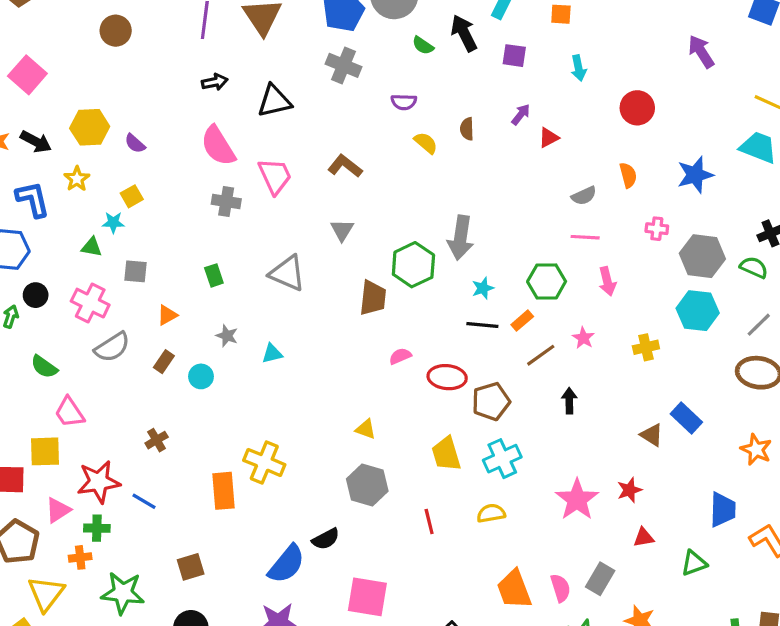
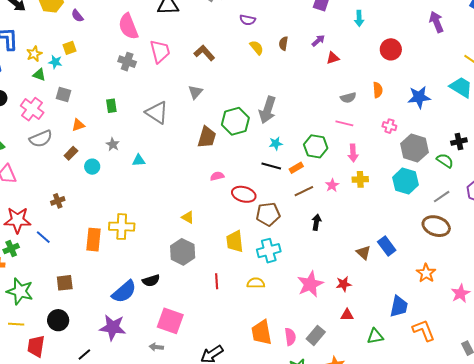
yellow star: (77, 179) -> (34, 54), moved
yellow cross: (646, 347) -> (360, 179), moved
yellow cross: (264, 462) -> (122, 227), turned -30
green cross: (97, 528) -> (11, 249), turned -35

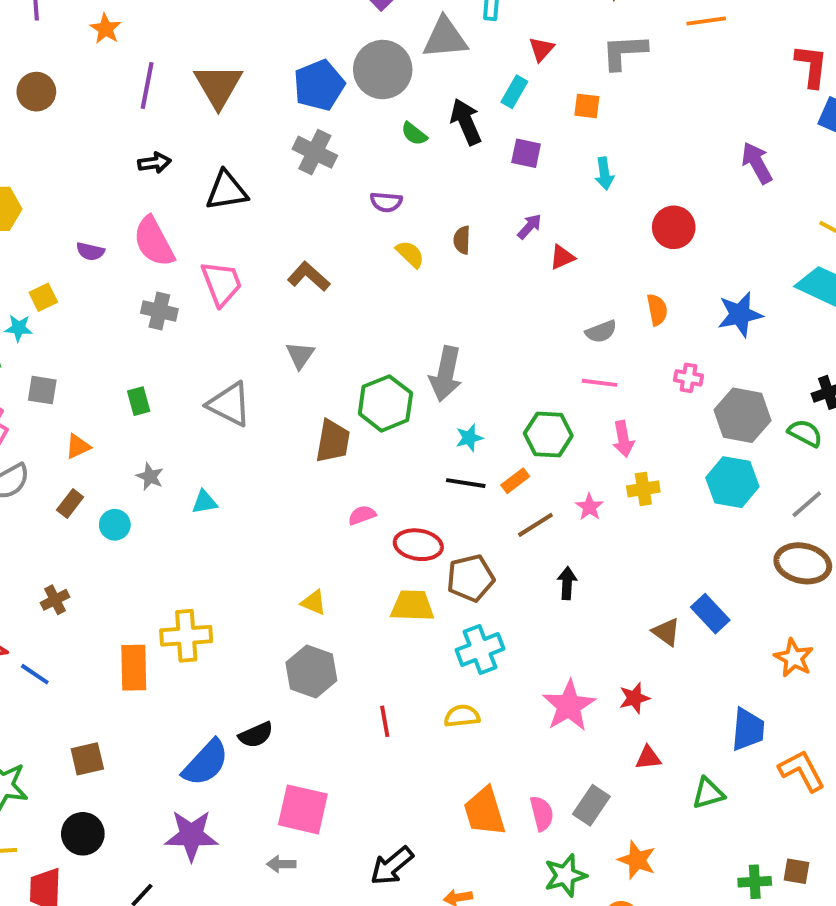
purple semicircle: (77, 16) -> (90, 251), moved, turned -32
yellow trapezoid: (235, 241) -> (412, 606), moved, turned 105

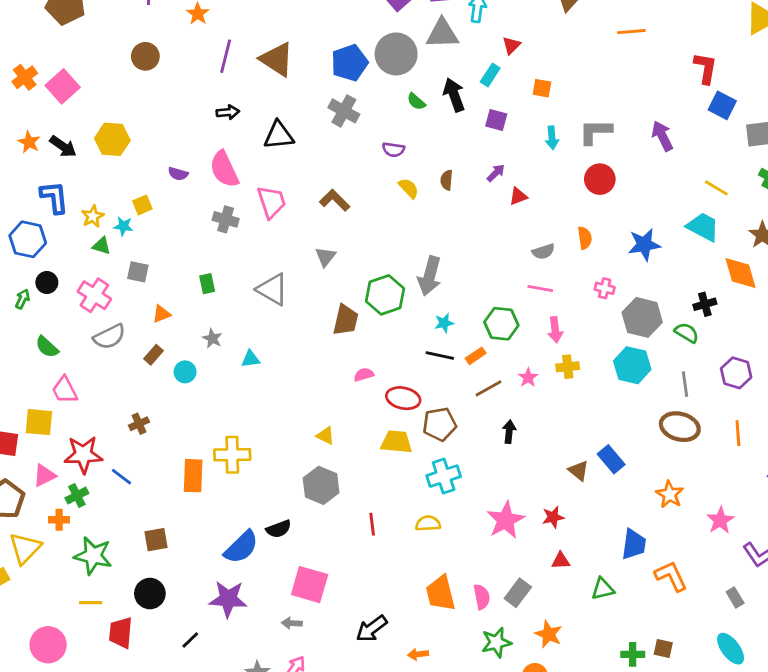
gray L-shape: (624, 52) -> (595, 132), moved
brown triangle: (218, 86) -> (277, 59), turned -30
gray line: (807, 504) -> (685, 384), turned -60

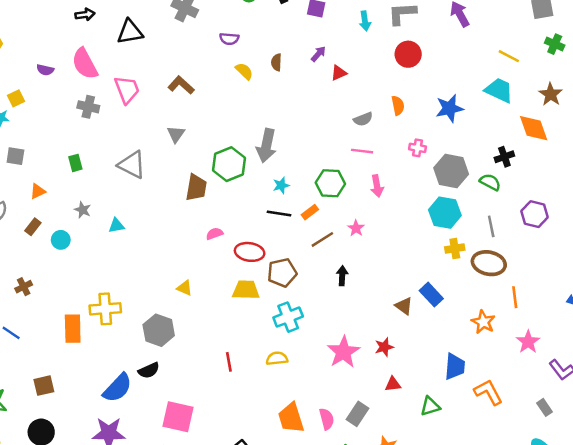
yellow cross: (568, 367) -> (455, 249), moved
orange line: (738, 433) -> (515, 297), moved
gray hexagon: (321, 485) -> (159, 330), moved

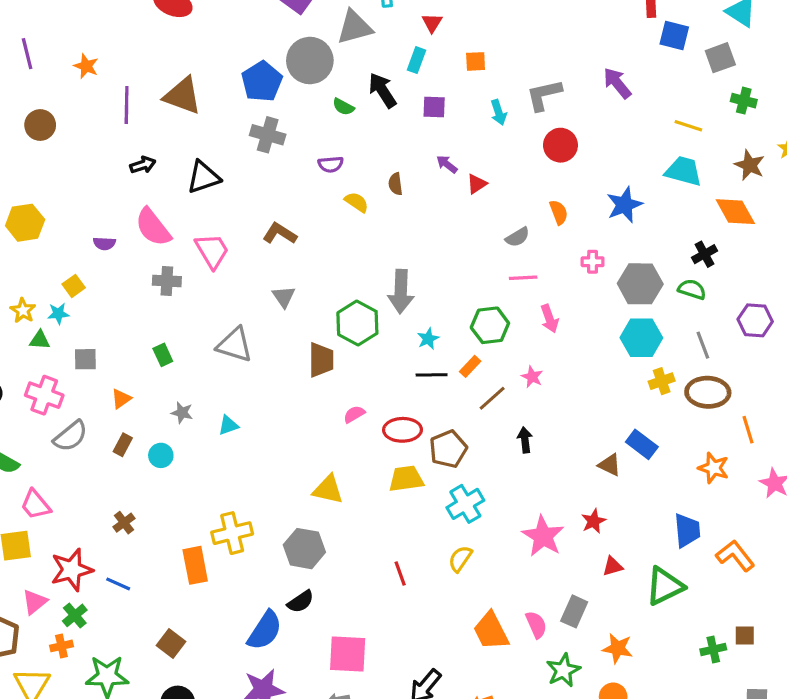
purple arrow: (318, 54) -> (447, 164), turned -84
yellow triangle: (185, 288) -> (328, 490), size x1.5
yellow semicircle: (277, 358) -> (460, 559), turned -40
brown square: (44, 386) -> (171, 643), turned -30
green triangle: (430, 406) -> (665, 586), size x1.5

